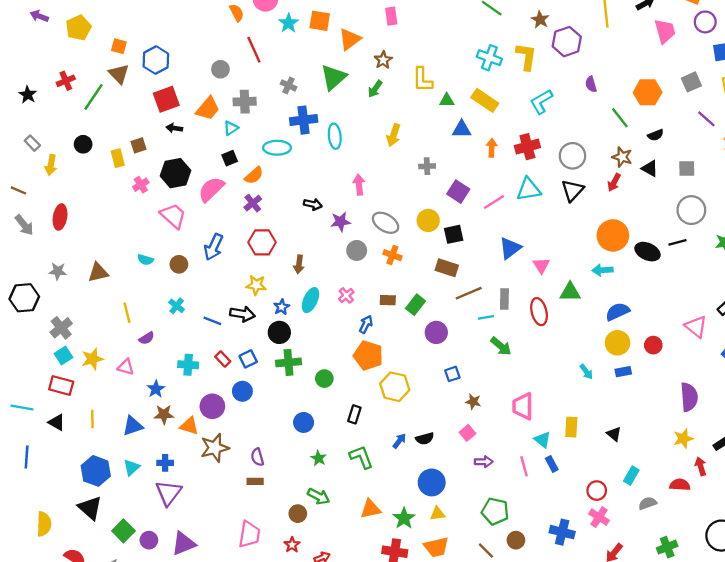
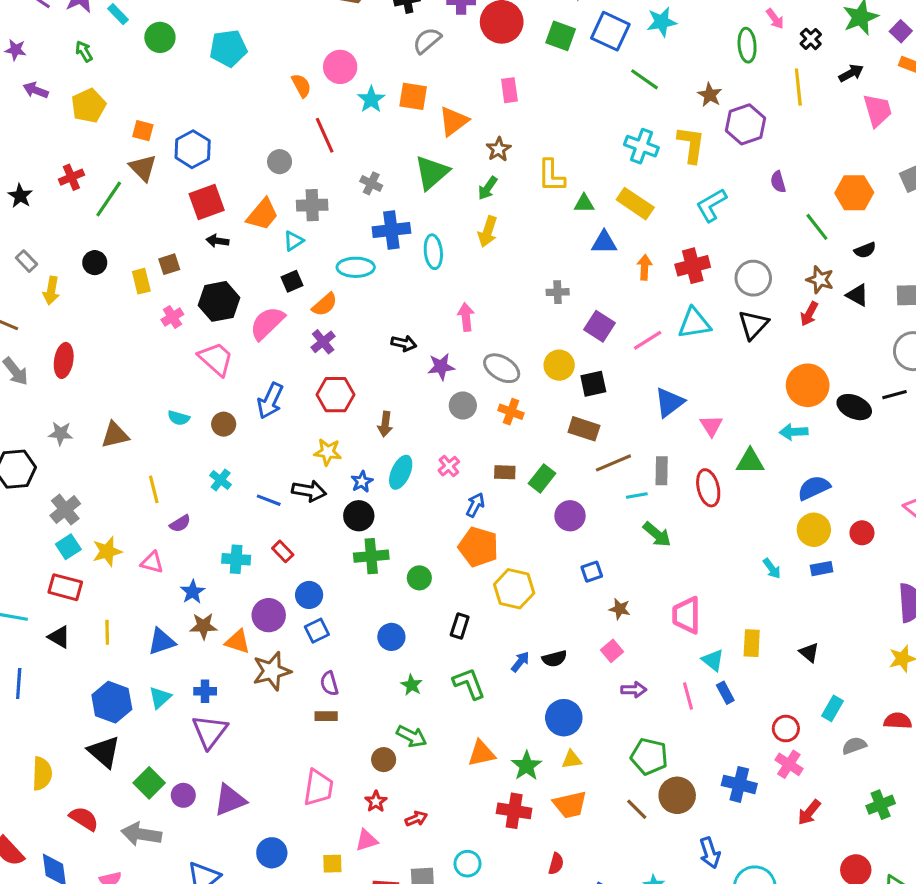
yellow arrow: (394, 135) -> (488, 232), moved
blue square: (248, 359) -> (317, 631), moved
brown circle: (516, 540) -> (677, 795), size x1.5

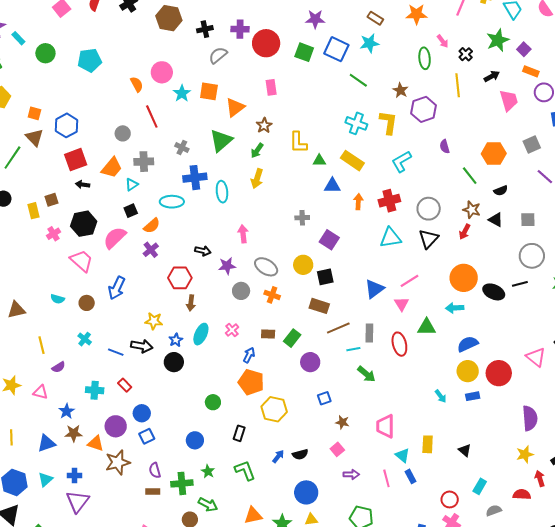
pink line: (648, 340) -> (409, 281), moved
red hexagon: (335, 395) -> (180, 278), moved
red circle: (862, 533) -> (499, 373), size x1.6
green cross: (371, 556) -> (182, 483), moved

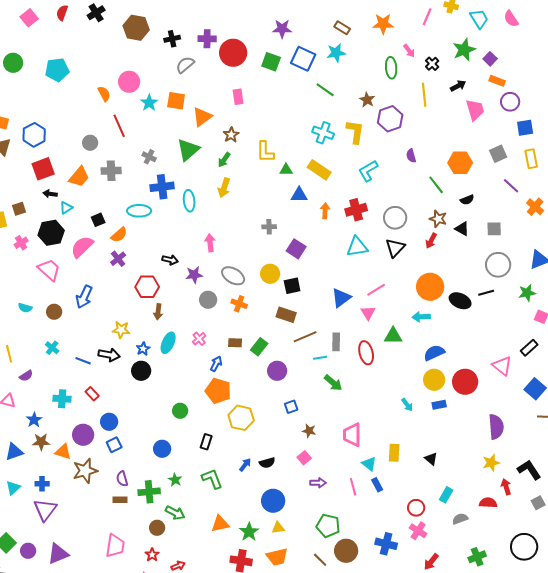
cyan triangle: (132, 185) -> (66, 208), moved

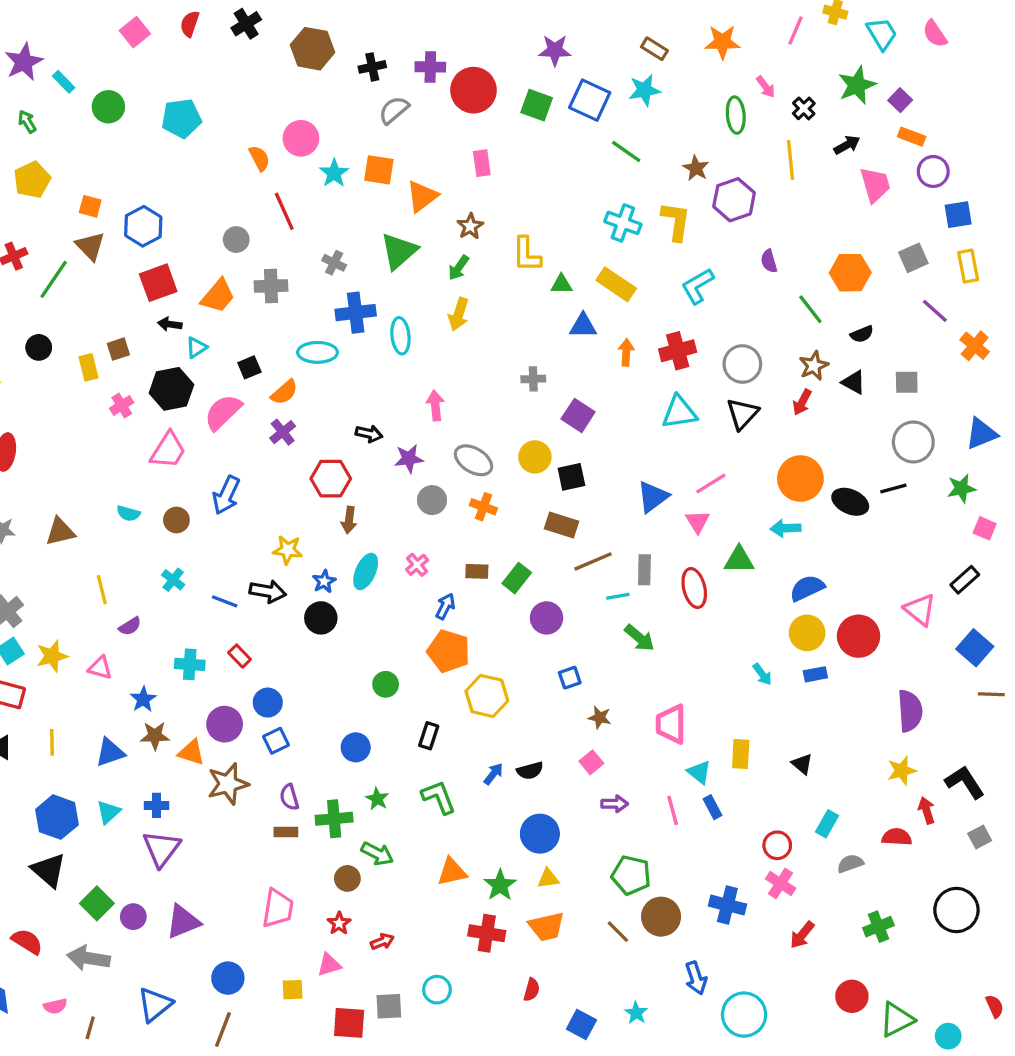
brown star: (438, 219) -> (814, 366), turned 30
pink trapezoid: (49, 270) -> (168, 450), turned 80

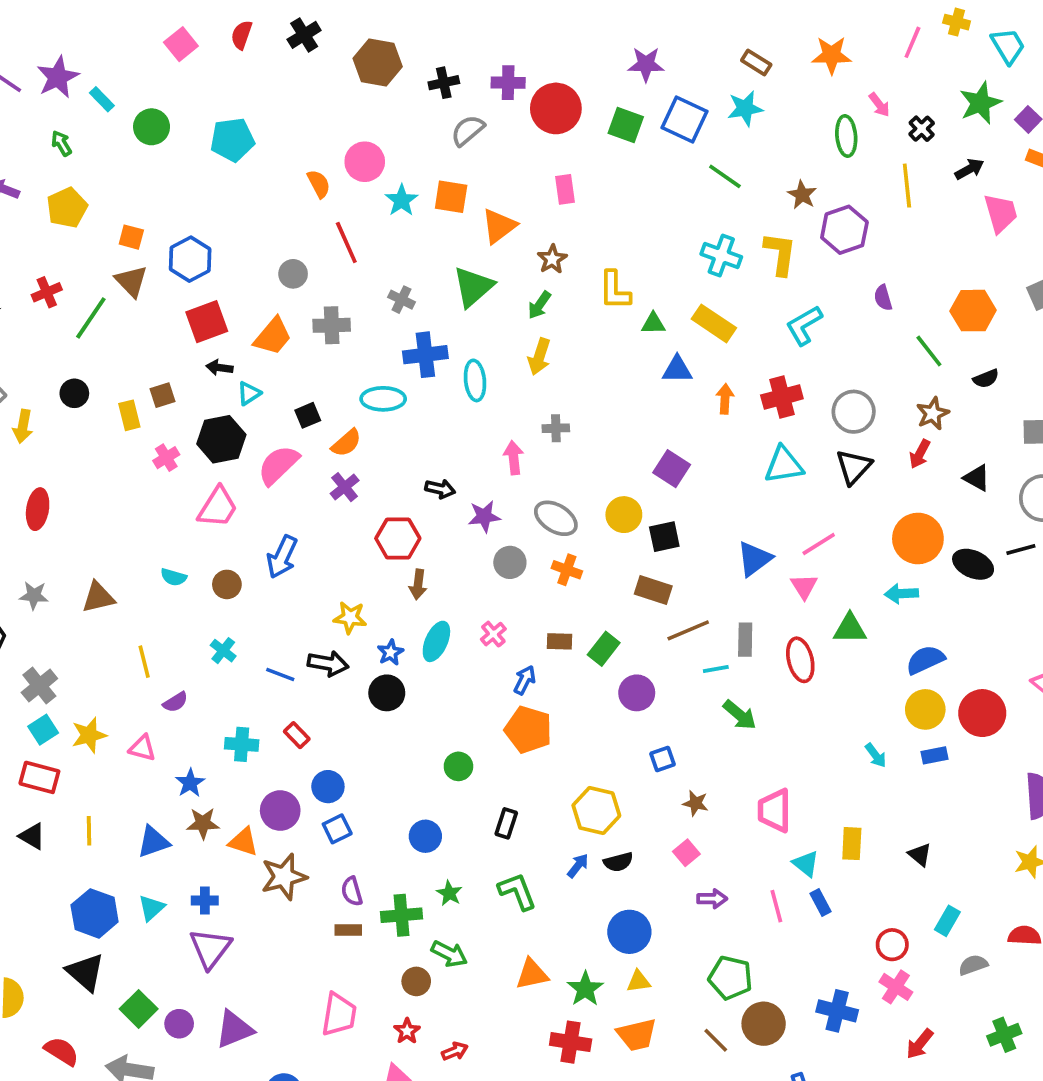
gray cross: (533, 379) -> (556, 428), moved
black triangle: (854, 382) -> (977, 478), moved
yellow hexagon: (487, 696) -> (596, 811), moved

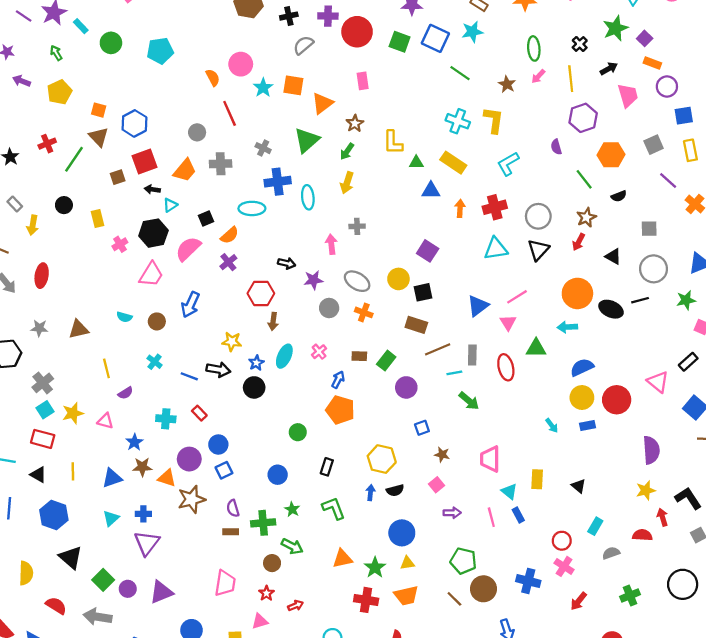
pink arrow: (879, 105) -> (538, 76), moved, turned 80
purple hexagon: (844, 230) -> (583, 118), moved
brown square: (163, 395) -> (118, 177), moved
blue arrow: (578, 866) -> (370, 493), turned -32
blue hexagon: (95, 913) -> (54, 515), moved

